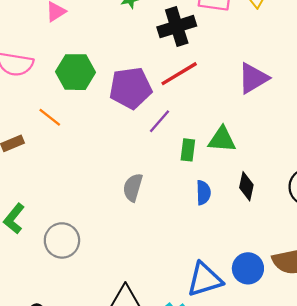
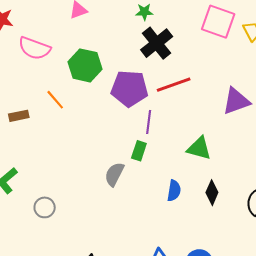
black cross: (177, 27) -> (157, 43), moved, turned -32
purple line: (160, 121) -> (149, 122), turned -45
green rectangle: (188, 150) -> (139, 151), moved
gray circle: (62, 240) -> (45, 207), size x0.7

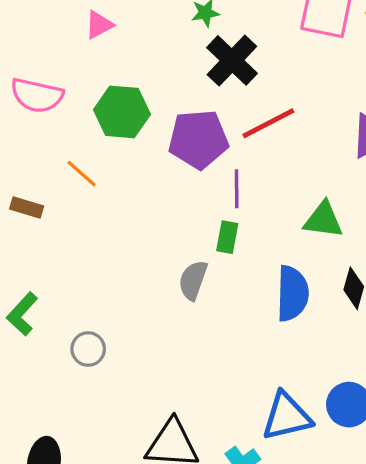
brown rectangle: (19, 116) -> (27, 207), turned 36
blue semicircle: (174, 191) -> (292, 293), size x1.6

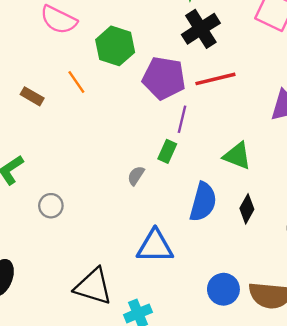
gray semicircle: (193, 280) -> (136, 176), size x0.7
blue triangle: (287, 416) -> (155, 246), moved

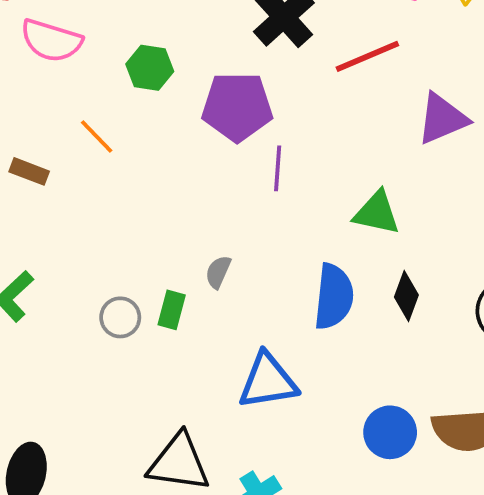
green hexagon: (115, 46) -> (150, 68), size x0.7
red line: (215, 79) -> (367, 56), moved
green rectangle: (167, 151) -> (172, 310), moved
gray circle: (51, 206) -> (120, 317), moved

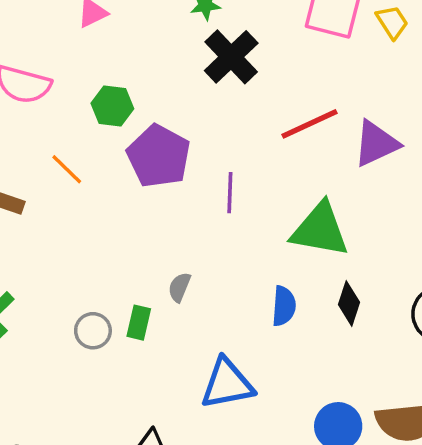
red line: (367, 56) -> (309, 124), moved
purple pentagon: (237, 107) -> (159, 156), moved, turned 30
green triangle: (377, 213) -> (320, 230), size x1.4
blue semicircle: (334, 297) -> (284, 306), size x0.7

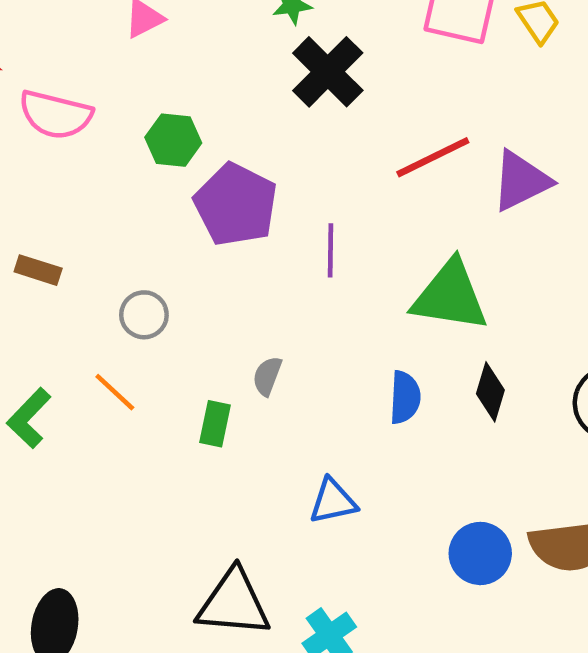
orange line: (67, 169) -> (115, 392), moved
gray circle: (93, 331) -> (144, 315), moved
blue triangle: (227, 384) -> (333, 501), size x0.7

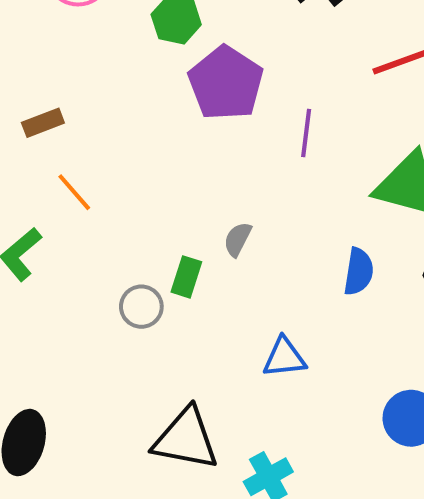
brown rectangle: (38, 270) -> (43, 123), turned -45
gray circle: (144, 315) -> (141, 307), moved
orange line: (115, 392) -> (74, 192), moved

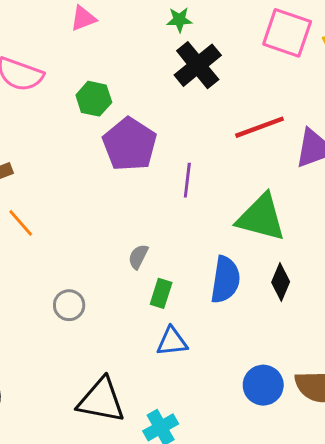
blue semicircle: (359, 272) -> (225, 280), size x1.4
green rectangle: (186, 277) -> (161, 293), moved

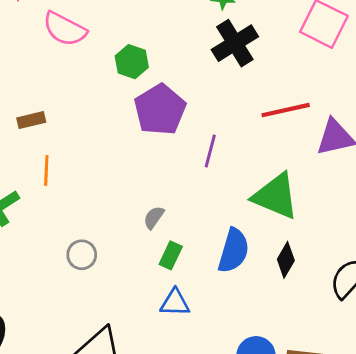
orange line: (21, 223) -> (46, 170), turned 36

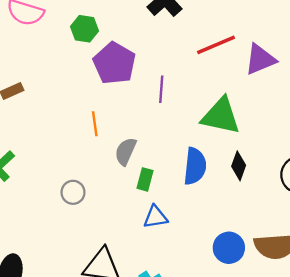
orange line: (46, 170) -> (95, 124), moved
gray semicircle: (154, 218) -> (126, 151), size x1.4

